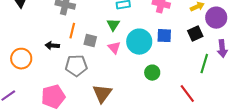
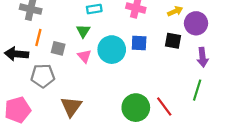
black square: (195, 34) -> (173, 41), turned 35
black arrow: (52, 46) -> (16, 54), size x1.5
green line: (204, 64) -> (197, 90), moved
green circle: (152, 73) -> (136, 108), moved, size x1.6

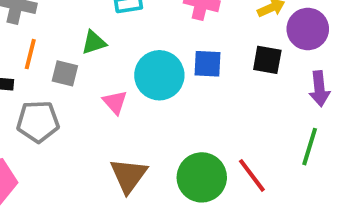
green triangle: (83, 31) -> (94, 42), moved, turned 40
pink triangle: (84, 56) -> (115, 102), moved
brown triangle: (71, 106) -> (129, 175), moved

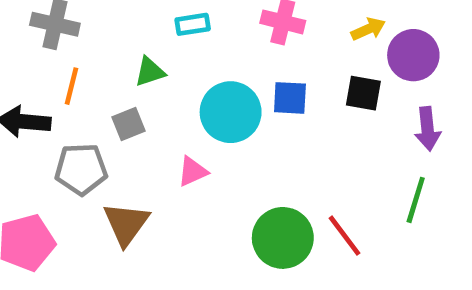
gray square: (65, 73) -> (129, 124), moved, turned -36
pink triangle: (115, 102) -> (193, 171), moved, turned 48
brown triangle: (129, 175) -> (126, 224), moved

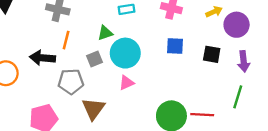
black square: (363, 93) -> (212, 54), moved
cyan circle: (231, 112) -> (125, 53), moved
red line: (344, 236) -> (202, 115), turned -50

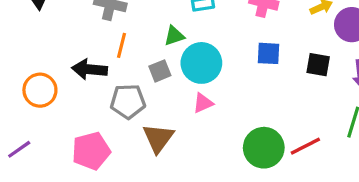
red line: (202, 115) -> (305, 146), turned -30

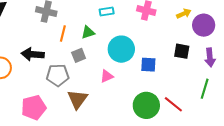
orange line: (121, 45) -> (63, 33), moved
blue square: (269, 53) -> (148, 65), moved
cyan circle: (201, 63) -> (121, 49), moved
red line: (305, 146) -> (173, 104), turned 66

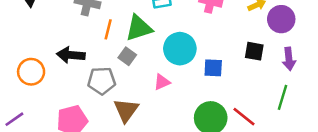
green triangle: (88, 32) -> (139, 28), size x1.6
gray square: (79, 55) -> (127, 56), turned -32

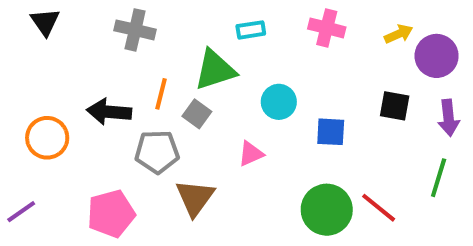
orange line: (108, 29) -> (161, 94), moved
cyan circle: (180, 49) -> (279, 102), size x0.7

